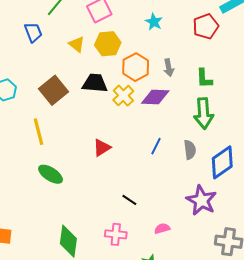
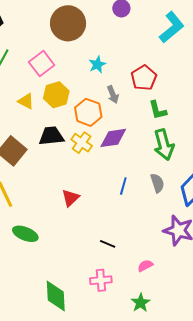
cyan star: (154, 22) -> (97, 64), turned 30
red pentagon: (206, 26) -> (144, 78), moved
gray arrow: (169, 68) -> (113, 95), moved

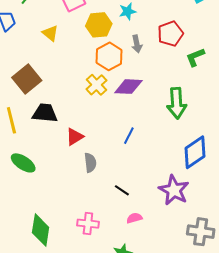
yellow hexagon: (56, 95) -> (99, 25), moved
green L-shape: (158, 110) -> (195, 57), moved, turned 70
black trapezoid: (51, 136) -> (45, 113), moved
gray semicircle: (157, 183) -> (90, 163), moved
black line: (108, 244) -> (122, 190), moved

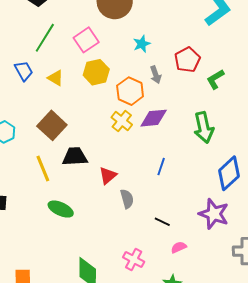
yellow hexagon: (99, 25) -> (96, 72), moved
yellow triangle: (50, 33) -> (56, 78), moved
pink cross: (88, 224) -> (134, 260), turned 30

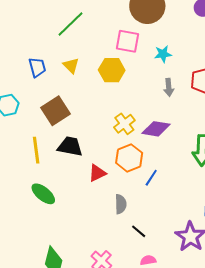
pink square: (86, 40) -> (127, 41), moved, turned 30
blue trapezoid: (24, 71) -> (37, 67), moved
orange hexagon: (130, 91) -> (129, 158), moved
gray semicircle: (127, 199) -> (121, 204), moved

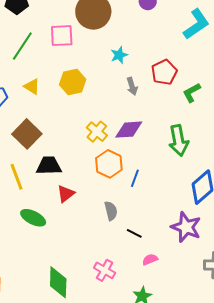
pink square: (127, 41) -> (62, 36), moved
red triangle: (97, 173) -> (66, 194), moved

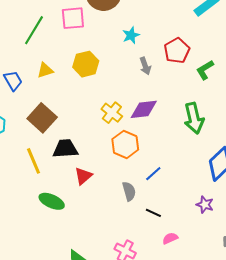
yellow triangle: (32, 87) -> (45, 70), turned -48
blue line: (135, 178) -> (153, 174), moved, turned 30
purple star: (186, 227) -> (205, 205), size x0.6

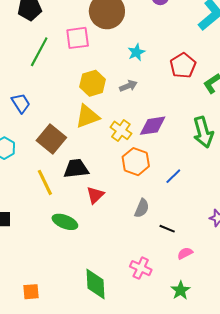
gray arrow: (145, 66) -> (128, 86), moved, turned -90
yellow triangle: (45, 70) -> (87, 116), moved, size x1.5
blue line: (153, 174) -> (173, 176), moved
gray semicircle: (129, 191) -> (142, 208), turned 42

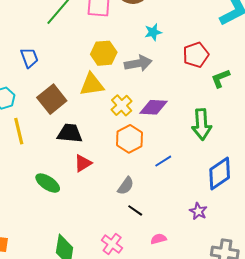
gray arrow: (128, 86) -> (138, 63), size x1.5
yellow line: (45, 182) -> (19, 131), moved
black line: (167, 229) -> (135, 210), moved

